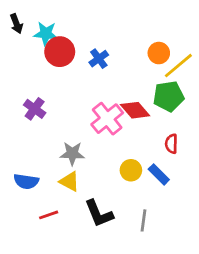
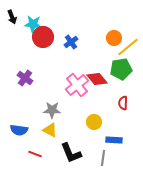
blue rectangle: (159, 174) -> (114, 140), moved, turned -42
red line: (49, 215) -> (35, 154), turned 40

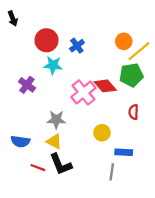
cyan star: (33, 24) -> (53, 65), moved
black L-shape: (71, 153) -> (61, 164), moved

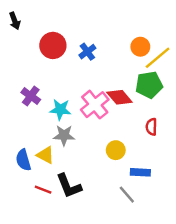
cyan star: (53, 65) -> (60, 110), moved
blue semicircle: (20, 141) -> (23, 160), turned 66
yellow triangle: (54, 141) -> (46, 155), moved
gray line: (112, 172) -> (127, 195), turned -49

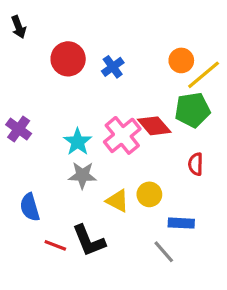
purple cross: (31, 96) -> (19, 129), moved
cyan star: (60, 110) -> (78, 142), turned 30
yellow triangle: (46, 155) -> (117, 201), moved

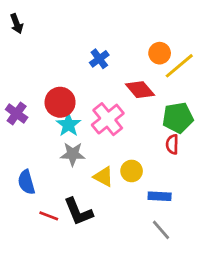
red circle: (68, 59) -> (60, 102), moved
green pentagon: (192, 110) -> (178, 118), moved
red diamond: (154, 126) -> (140, 90), moved
gray line: (164, 252) -> (161, 230), moved

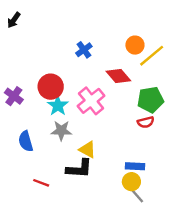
black arrow: (17, 24) -> (14, 20), turned 56
red semicircle: (172, 144) -> (146, 122), turned -105
yellow circle: (132, 171) -> (131, 182), moved
blue semicircle: (26, 182) -> (26, 141), moved
black L-shape: (78, 212) -> (79, 169), moved, turned -64

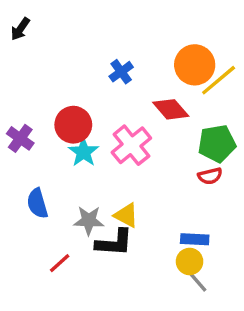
orange circle: (135, 45) -> (195, 65), size x1.5
gray star: (61, 131) -> (89, 220), moved
red line: (41, 183) -> (60, 263), turned -63

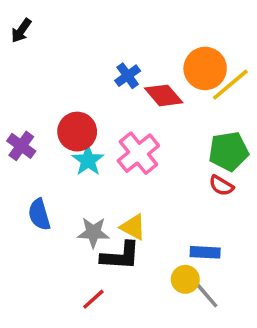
red diamond: (171, 109) -> (164, 95), moved
red semicircle: (210, 176) -> (221, 186), turned 45
yellow circle: (190, 261) -> (185, 279), moved
red line: (60, 263) -> (93, 299), moved

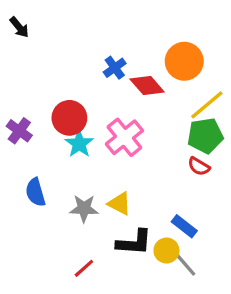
black arrow: (21, 31) -> (19, 27), turned -75
yellow line: (230, 85) -> (207, 105), moved
blue rectangle: (205, 252) -> (184, 226), turned 35
black L-shape: (120, 256) -> (134, 242), moved

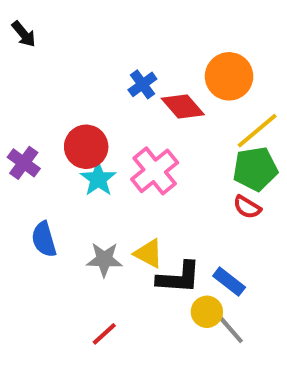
black L-shape: (134, 242) -> (179, 278), moved

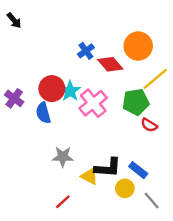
green pentagon: (255, 169) -> (136, 102), moved
cyan star: (98, 179) -> (70, 91), moved
blue semicircle: (44, 239) -> (43, 113), moved
yellow triangle: (149, 253) -> (90, 176), moved
gray line: (231, 330) -> (152, 201), moved

